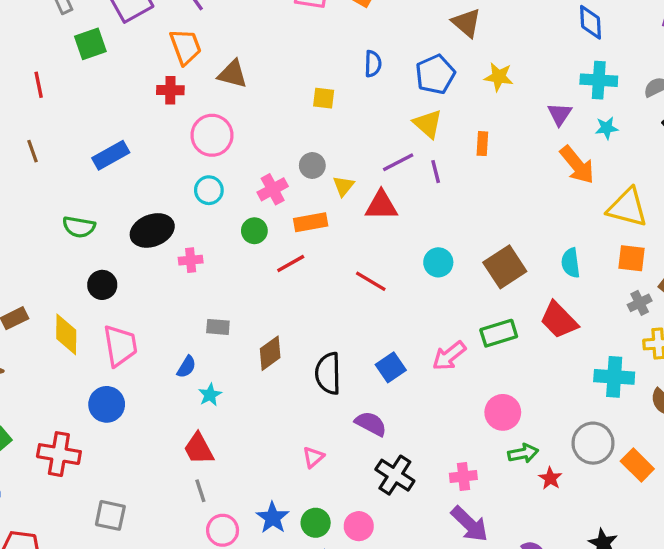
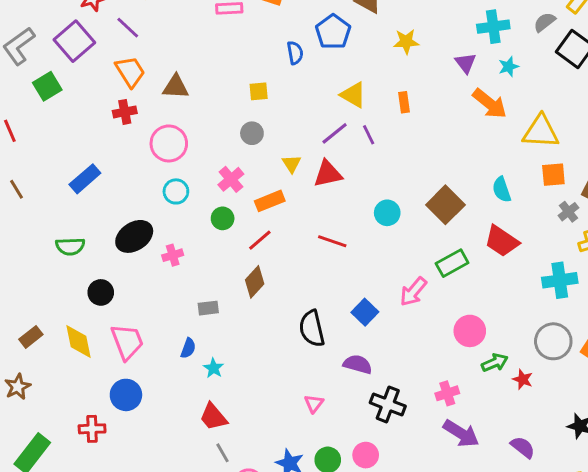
blue pentagon: (435, 74) -> (333, 32), moved
gray circle: (312, 165) -> (252, 133), moved
brown diamond: (270, 353) -> (255, 282), moved
red cross: (59, 454) -> (92, 429), moved, size x0.7

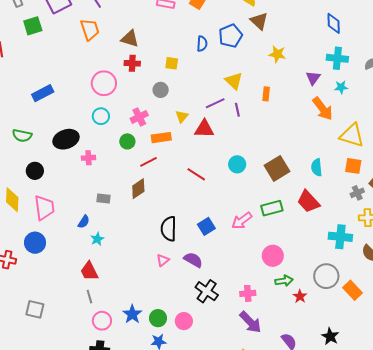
brown triangle: (176, 87) -> (130, 39), moved
red cross: (125, 112) -> (132, 63), moved
pink triangle: (314, 404) -> (163, 260), moved

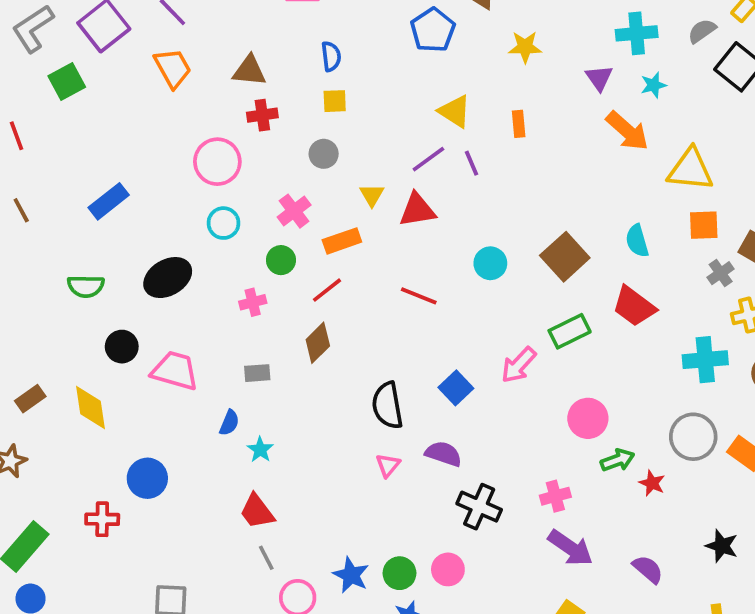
blue semicircle: (202, 44) -> (331, 56), moved
pink cross: (88, 158) -> (253, 302), moved
pink trapezoid: (44, 208) -> (175, 371), moved, turned -56

